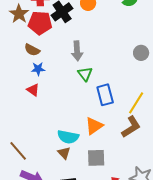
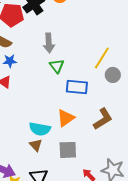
gray circle: (141, 53) -> (113, 75), moved
blue rectangle: (105, 95) -> (77, 87), turned -70
yellow line: (136, 103) -> (102, 58), moved

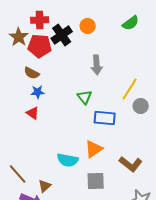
gray arrow: (49, 43) -> (97, 65), moved
brown L-shape: (103, 119) -> (131, 164), moved, turned 70
brown triangle: (36, 145) -> (45, 186), moved, turned 32

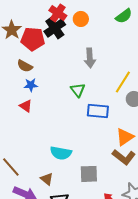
red cross: (40, 20) -> (58, 13), moved, turned 36
orange triangle: (94, 149) -> (125, 137), moved
brown triangle: (45, 186) -> (47, 179), moved, turned -40

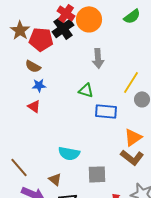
orange circle: (81, 19) -> (89, 19), size x1.6
green triangle: (78, 90) -> (86, 90), turned -35

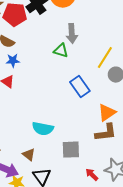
green triangle: (86, 90) -> (61, 51), moved
blue rectangle: (106, 111) -> (80, 87), turned 50
brown L-shape: (132, 157) -> (106, 133), turned -45

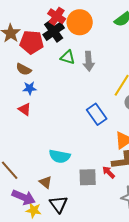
green triangle: (61, 51) -> (68, 57), moved
red arrow: (92, 175) -> (109, 172), moved

